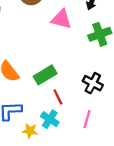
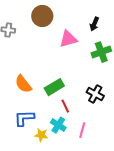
pink triangle: (61, 19) -> (68, 39), turned -30
pink line: (87, 119) -> (82, 130), moved

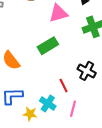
green rectangle: (54, 87) -> (48, 46), moved
red line: (65, 106) -> (64, 86), moved

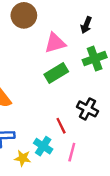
green rectangle: (48, 46) -> (56, 73), moved

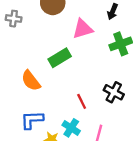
green rectangle: (56, 73) -> (60, 58), moved
red line: (61, 126) -> (82, 101), moved

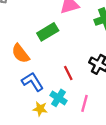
blue L-shape: (32, 120) -> (32, 82), moved, turned 60

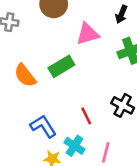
orange semicircle: (21, 53) -> (25, 76), moved

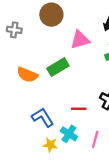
orange semicircle: (25, 76) -> (27, 75), turned -30
red line: (86, 116) -> (79, 109), turned -64

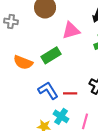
blue L-shape: (43, 117) -> (48, 90), moved

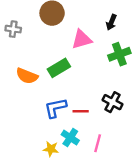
blue L-shape: (48, 90) -> (55, 108), turned -70

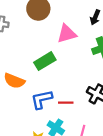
orange semicircle: (27, 76) -> (14, 81), moved

